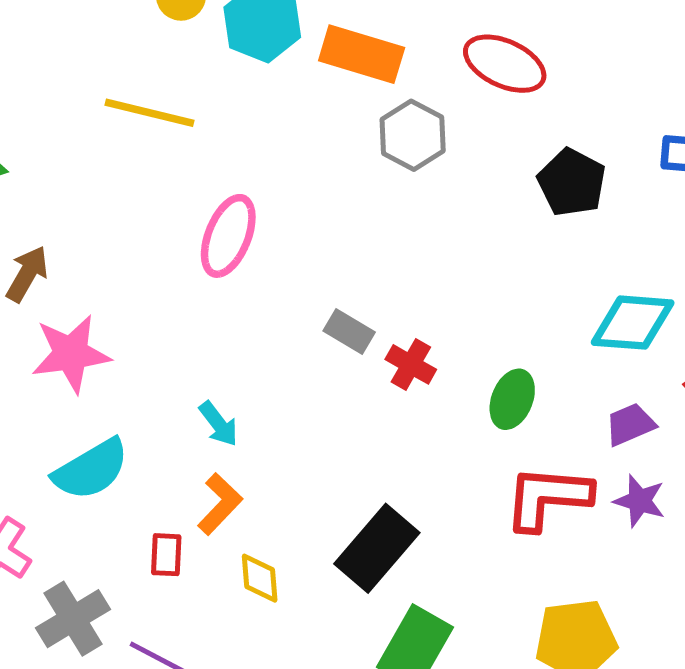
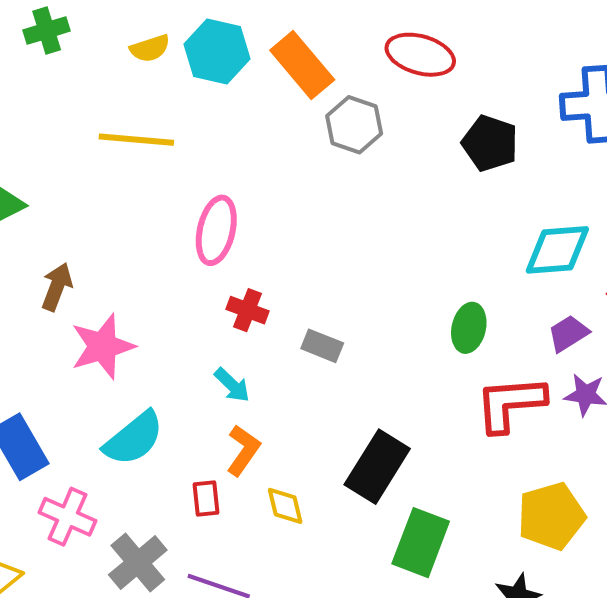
orange rectangle: (362, 54) -> (302, 65), turned 42
gray rectangle: (349, 331) -> (322, 346), moved
red cross: (411, 364) -> (248, 310), moved

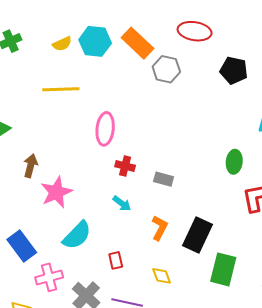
orange L-shape: (243, 450) -> (160, 228), moved
yellow diamond: (285, 506) -> (162, 276), moved
pink cross: (67, 517) -> (49, 277), turned -32

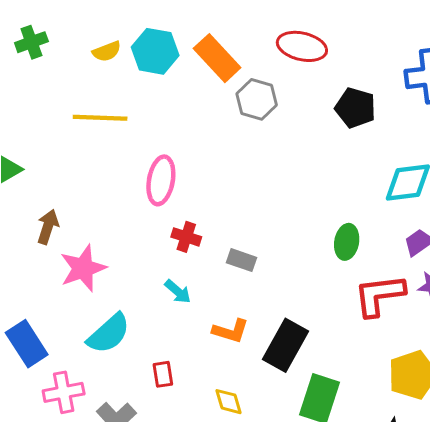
orange L-shape: (160, 228) -> (231, 331), turned 75

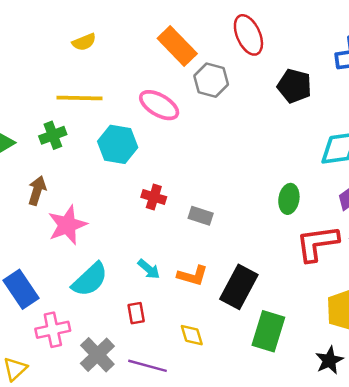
green cross: (31, 42) -> (53, 135), moved
red ellipse: (302, 46) -> (248, 35), turned 54
cyan hexagon: (155, 51) -> (118, 144), moved
pink ellipse: (161, 180) -> (159, 105), moved, turned -69
cyan arrow: (178, 292) -> (149, 269), moved

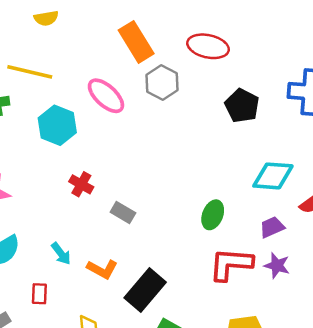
red ellipse: (248, 35) -> (208, 46), turned -66

